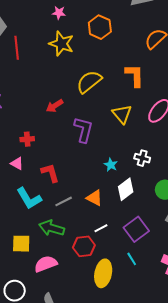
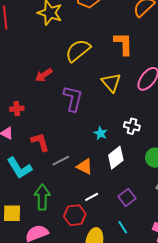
gray line: (64, 201) -> (61, 161), moved
green arrow: (52, 228) -> (42, 197), turned 75
purple square: (136, 229) -> (127, 197), size x0.7

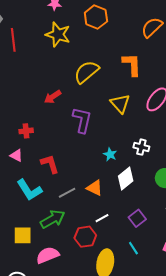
gray line: (61, 161) -> (67, 193), moved
green arrow: (42, 197) -> (53, 219), turned 60

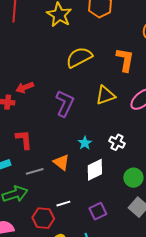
red arrow: (53, 97) -> (25, 87), moved
yellow triangle: (120, 104) -> (105, 95), turned 40
orange triangle: (95, 188) -> (61, 162), moved

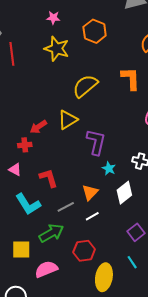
yellow triangle: (105, 95) -> (68, 120), moved
purple L-shape: (65, 103) -> (96, 142), moved
orange triangle: (61, 162) -> (90, 192), turned 48
white line: (63, 204) -> (92, 216), moved

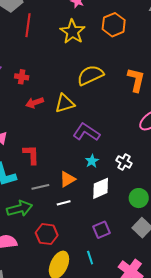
purple L-shape: (96, 142) -> (86, 132), turned -84
red cross: (25, 145) -> (22, 77), moved

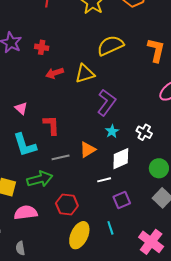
purple L-shape: (86, 132) -> (106, 102), turned 92
white line: (64, 203) -> (104, 180), moved

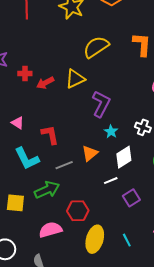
red cross: (42, 47) -> (25, 74), moved
pink semicircle: (26, 213) -> (50, 230), moved
cyan line: (110, 228) -> (127, 240), moved

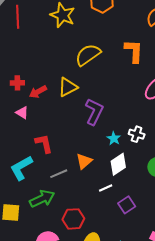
pink triangle: (18, 123) -> (22, 113), moved
cyan star: (111, 132) -> (114, 138), moved
cyan L-shape: (27, 158) -> (21, 168), turned 88

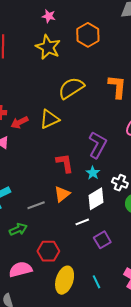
purple L-shape: (94, 112) -> (98, 145), moved
white cross: (137, 134) -> (120, 183), moved
red L-shape: (44, 143) -> (65, 163), moved
green arrow: (42, 199) -> (18, 229), size x0.7

